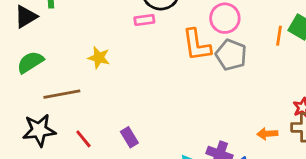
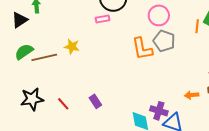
orange L-shape: (197, 45) -> (142, 49), moved
brown line: (62, 94) -> (44, 57), moved

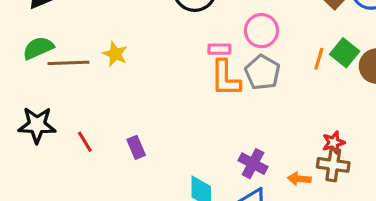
pink rectangle: (103, 19) -> (219, 49), moved
orange arrow: (192, 95) -> (299, 179), moved
purple cross: (159, 111) -> (253, 164), moved

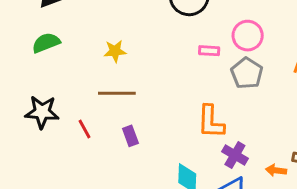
yellow star: (115, 54) -> (115, 51), turned -30
brown line: (68, 63) -> (117, 93), moved
orange L-shape: (225, 78) -> (211, 122), moved

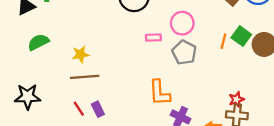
green semicircle: (46, 43) -> (38, 42), moved
yellow star: (115, 51) -> (80, 54), moved
red line: (84, 129) -> (79, 109), moved

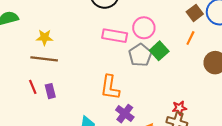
green square: (241, 36) -> (159, 51), moved
pink rectangle: (153, 38) -> (115, 36), size x1.6
orange line: (223, 41) -> (190, 38), moved

